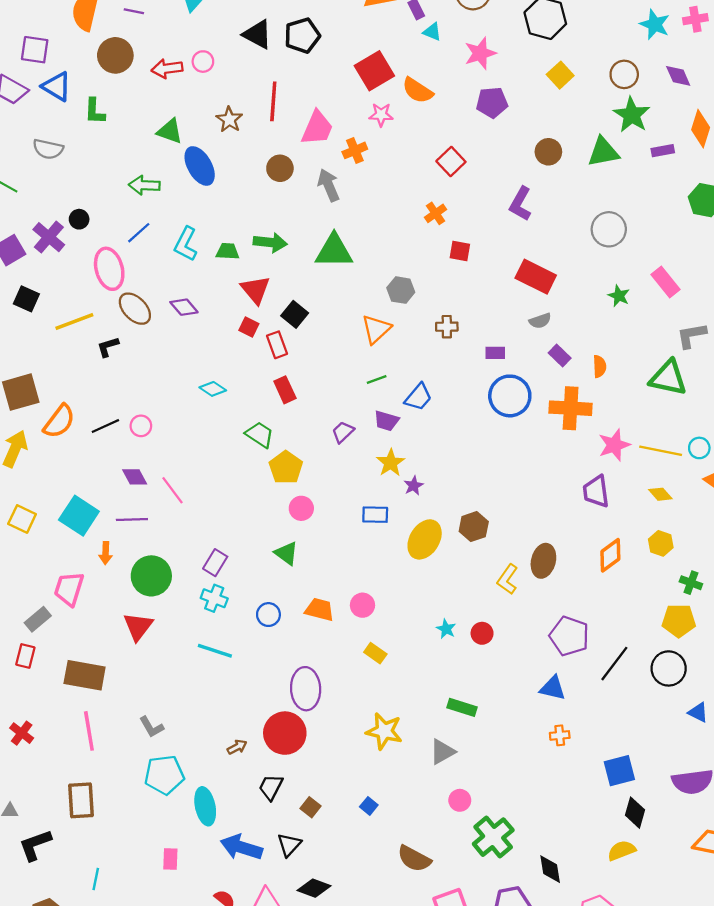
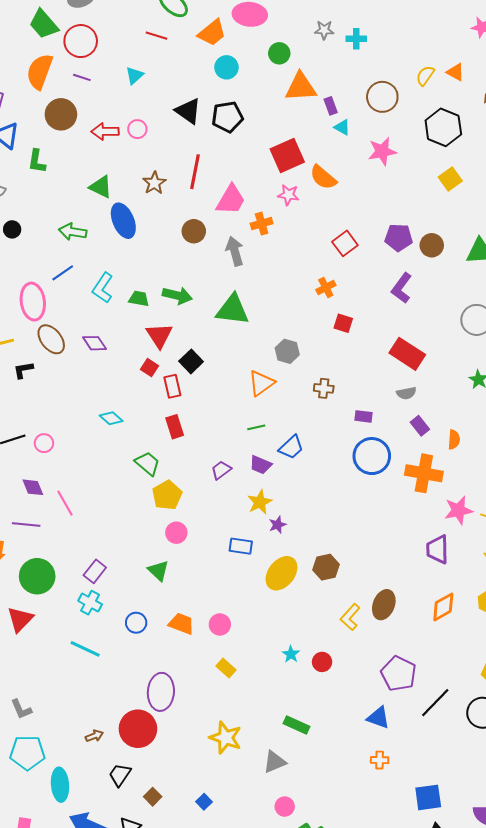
purple pentagon: (492, 102) -> (399, 238), moved
black circle: (79, 219) -> (12, 229), moved

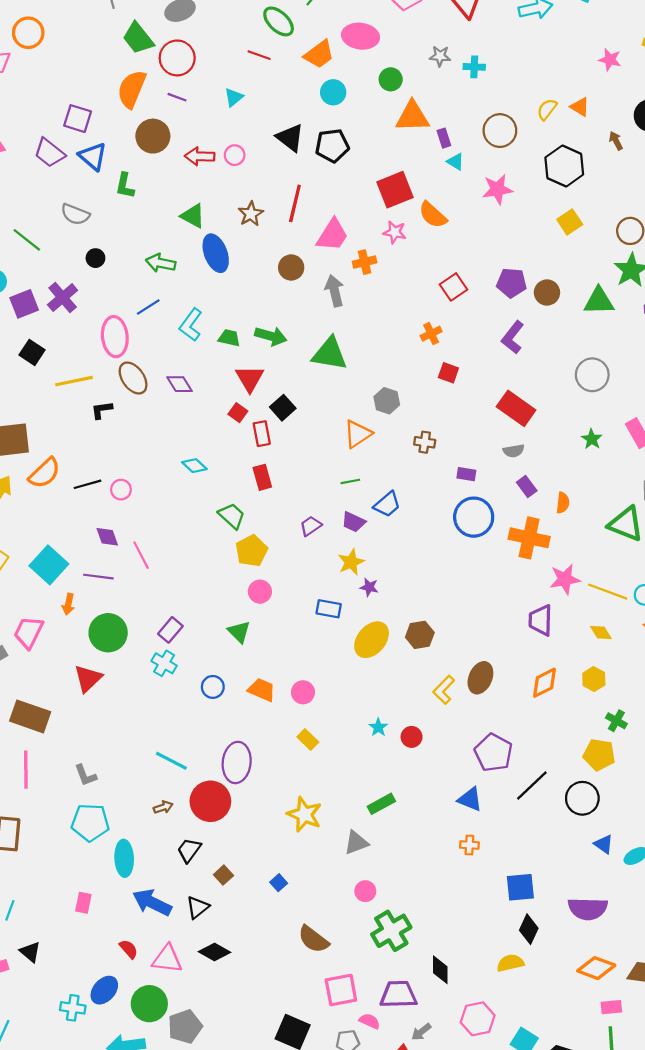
purple star: (277, 525) -> (369, 587), turned 30
cyan line: (85, 649) -> (171, 761), moved
green rectangle: (296, 725) -> (381, 804), turned -55

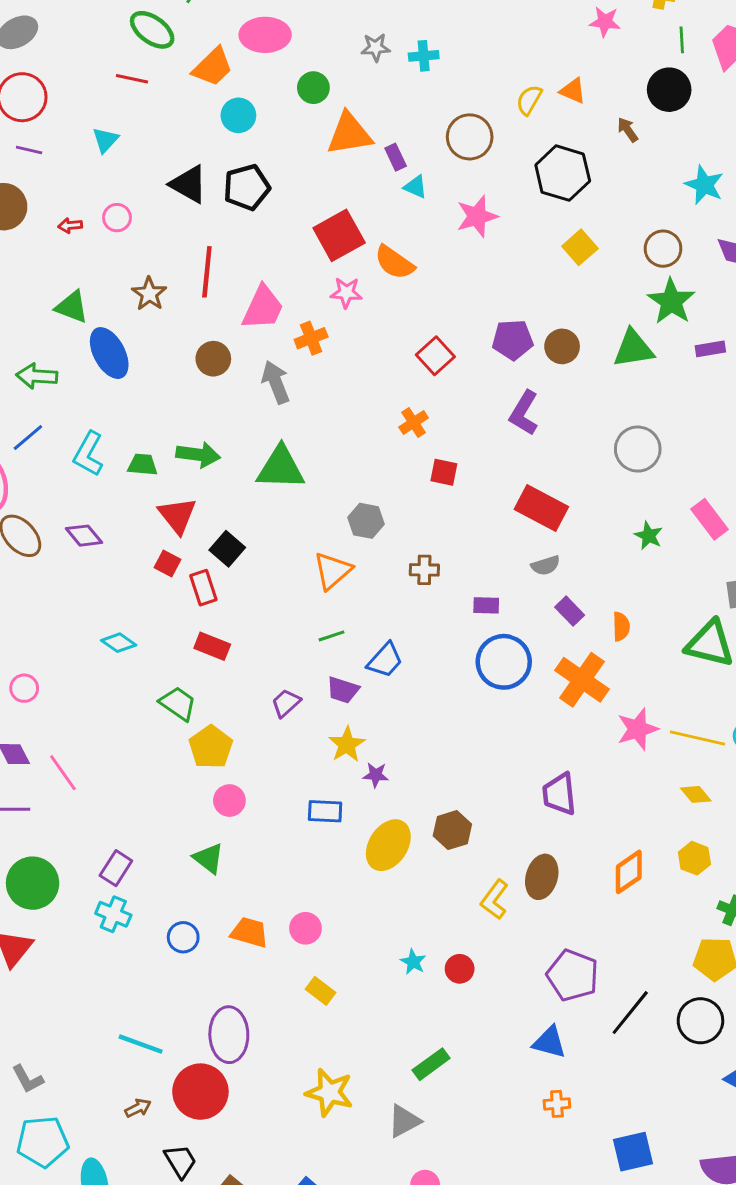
red arrow: (200, 156) -> (70, 226), size x0.6
red rectangle: (262, 477) -> (212, 646), turned -45
orange cross: (529, 538) -> (582, 680), turned 30
purple trapezoid: (541, 620) -> (559, 794), moved
black trapezoid: (189, 850) -> (180, 1161), turned 120

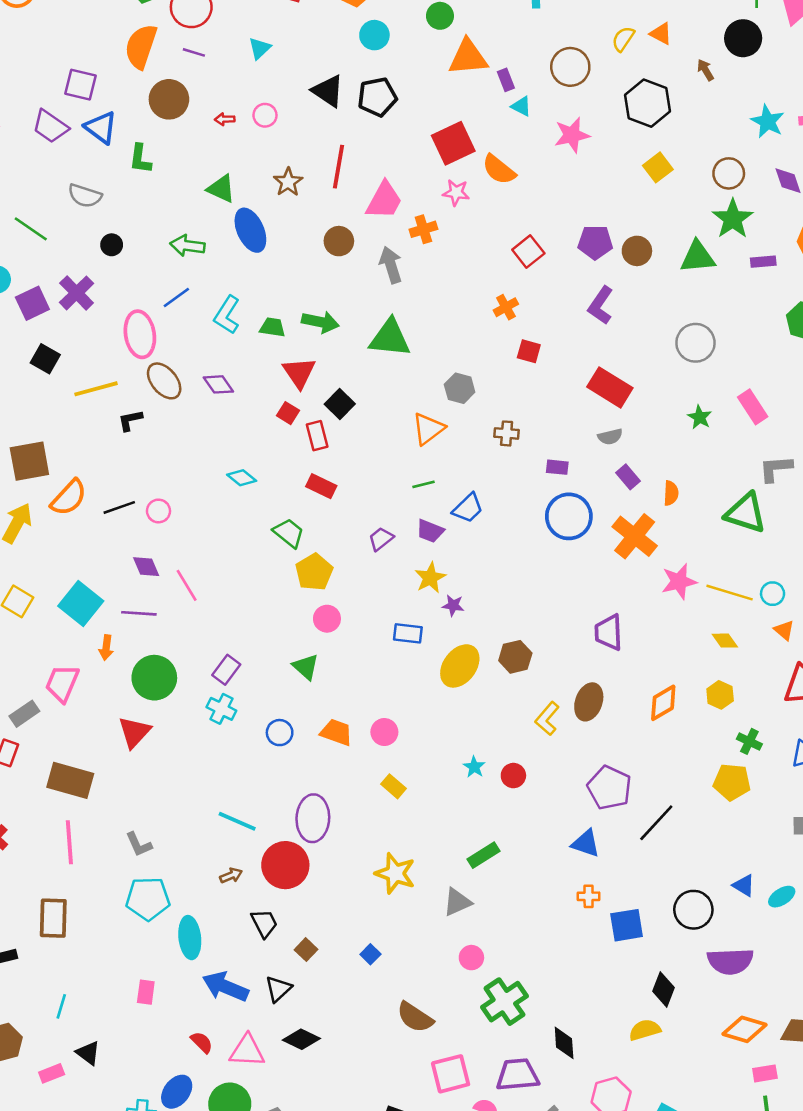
black circle: (700, 1021) -> (693, 910), moved
blue square: (633, 1152) -> (627, 925), moved

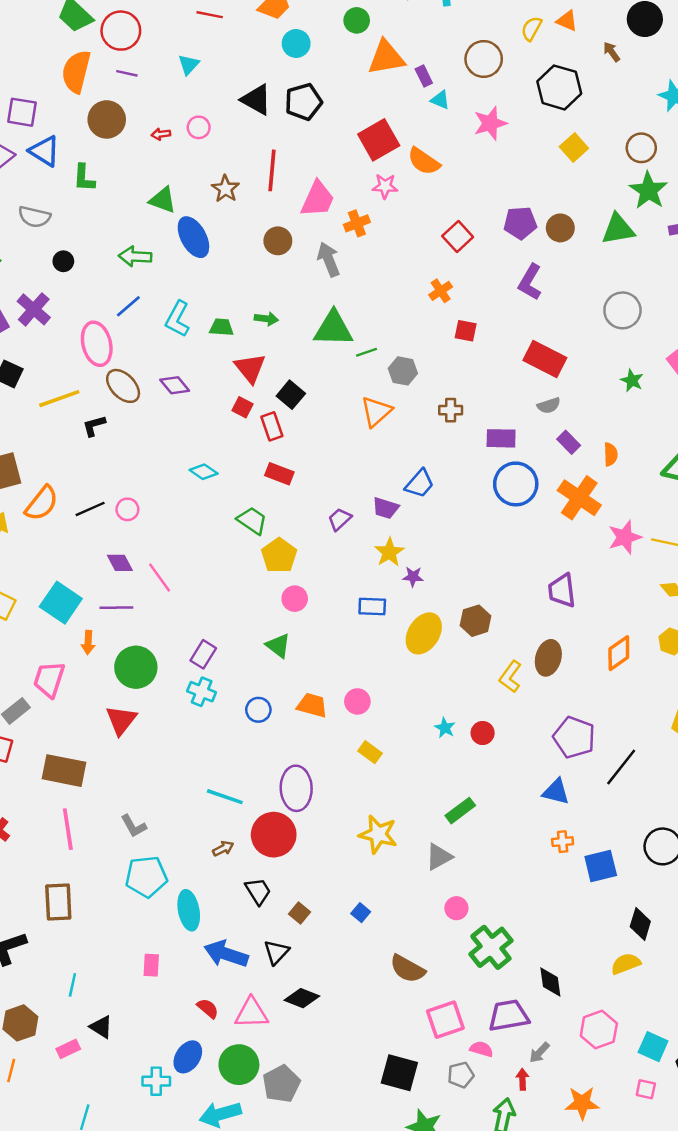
green arrow: (320, 322) -> (266, 319), size x0.7
purple rectangle: (557, 467) -> (501, 438), size x1.4
green line: (423, 484) -> (367, 352), moved

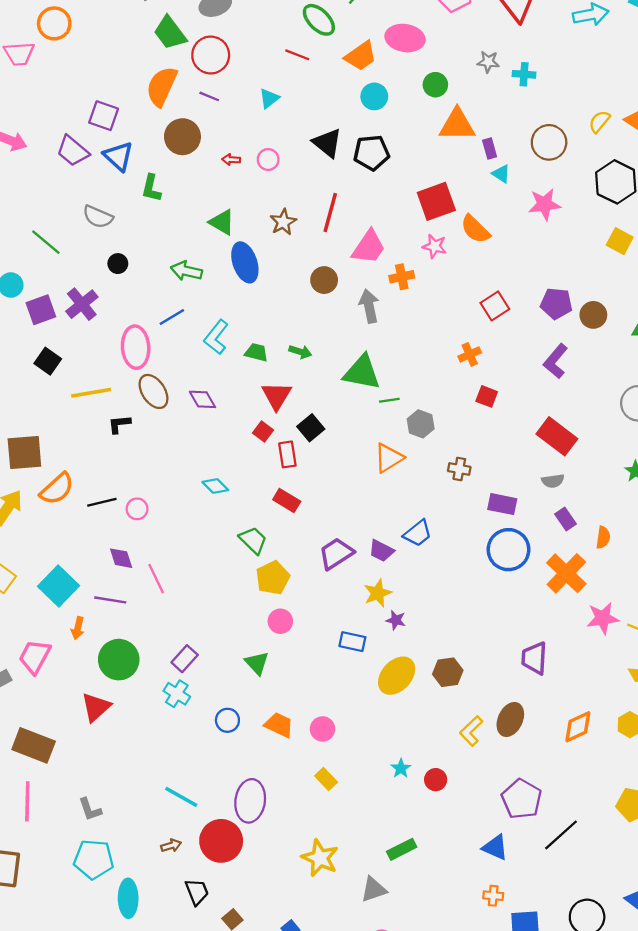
yellow square: (574, 147) -> (620, 241), turned -30
purple trapezoid: (340, 519) -> (336, 554), size x1.5

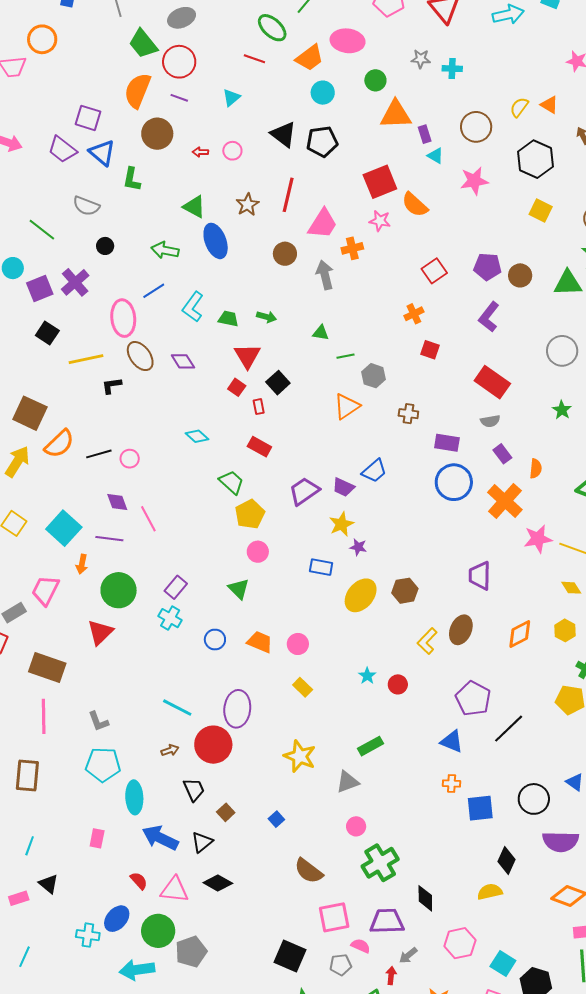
green triangle: (362, 372) -> (321, 333), size x0.5
brown square: (24, 452) -> (30, 413), turned 32
red rectangle: (287, 454) -> (259, 407), size x0.7

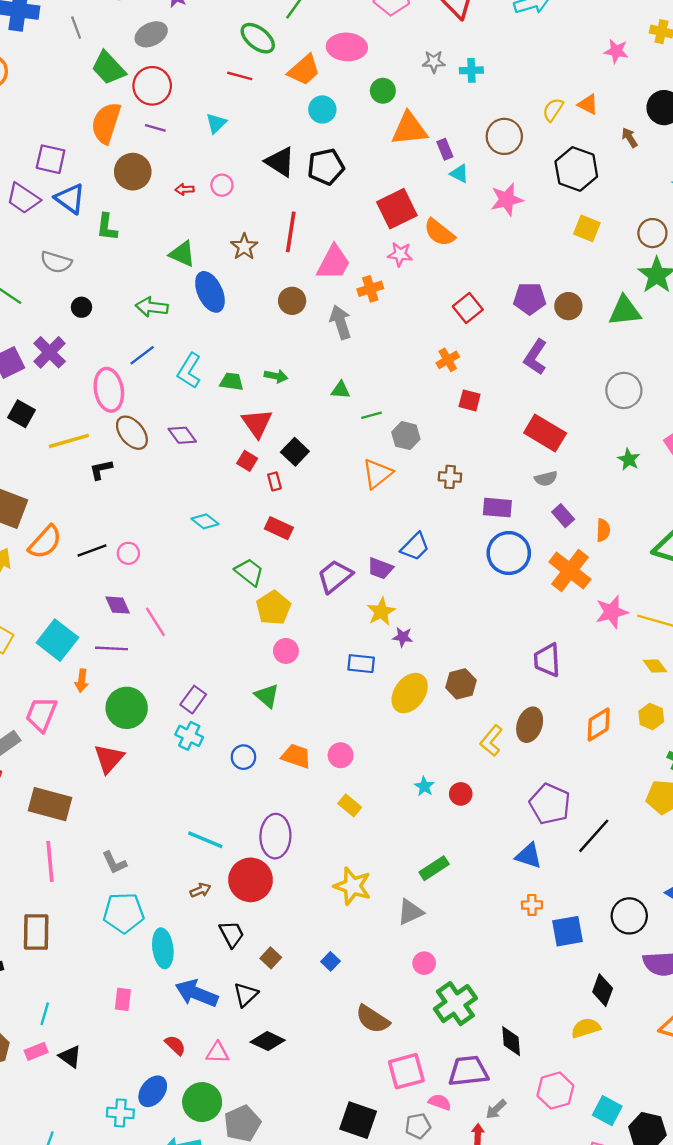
pink triangle: (174, 890) -> (218, 1053), size x0.7
pink rectangle: (19, 898) -> (36, 1051), moved

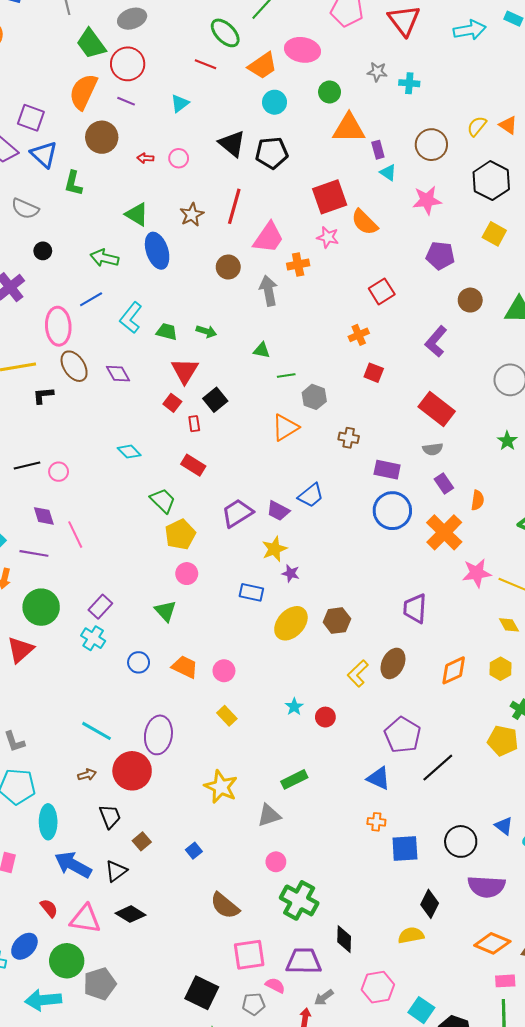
purple pentagon: (530, 299) -> (440, 256), moved
green cross: (455, 1004) -> (299, 900), turned -33
pink triangle: (218, 1053) -> (85, 919), size x1.5

